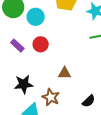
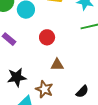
red circle: (41, 44) -> (47, 37), moved

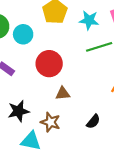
red circle: (47, 37) -> (49, 64), size x1.5

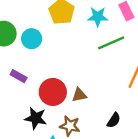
red circle: (49, 64) -> (53, 92), moved
black star: (18, 111) -> (36, 118), turned 30

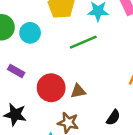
green line: (111, 43) -> (83, 42), moved
black star: (36, 118) -> (15, 115), moved

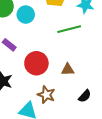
brown triangle: (78, 91) -> (68, 70), moved

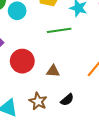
brown star: (46, 95) -> (38, 101), moved

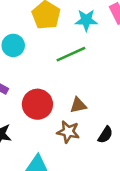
brown star: (38, 101) -> (68, 132), moved

